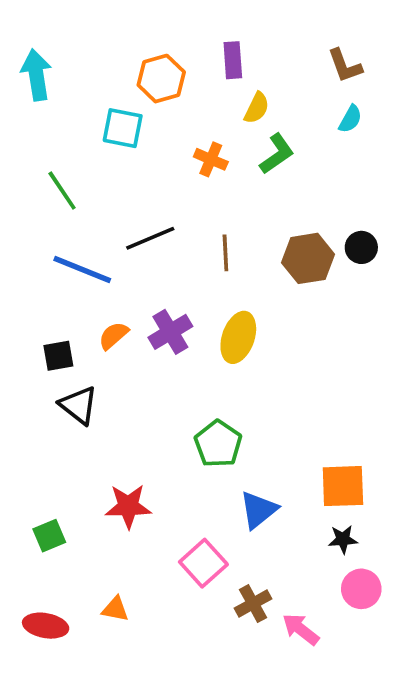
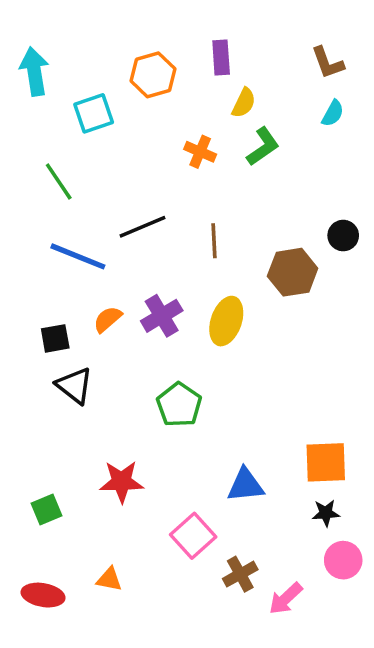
cyan square: (123, 128) -> (94, 113), moved, turned -30
brown hexagon: (308, 258) -> (293, 272), moved
green pentagon: (218, 444) -> (179, 405), moved
blue triangle: (258, 510) -> (245, 485), turned 33
pink arrow: (301, 629) -> (286, 599), turned -81

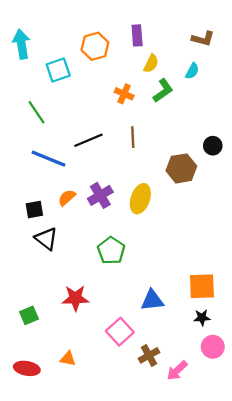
brown L-shape: (327, 63) -> (203, 39), turned -55
cyan semicircle: (333, 113) -> (192, 71), moved
brown line: (214, 241) -> (133, 137), moved

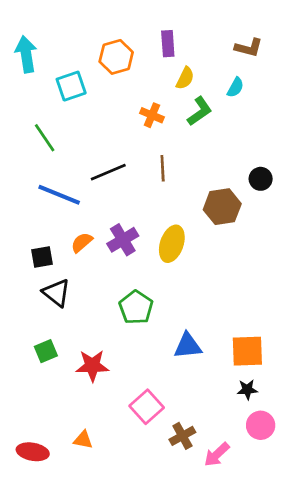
blue triangle: (152, 300) -> (188, 346), moved
green square: (29, 315) -> (46, 351), moved

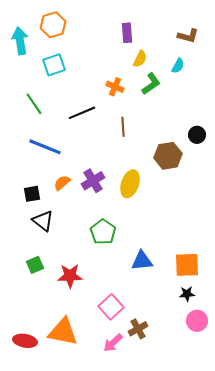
orange hexagon: (116, 57) -> (53, 25), moved
black line: (108, 172) -> (82, 113), moved
orange triangle: (83, 440) -> (63, 332), size x2.0
pink arrow: (217, 454) -> (113, 343), moved

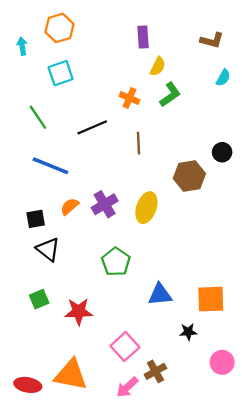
cyan arrow: (20, 41) -> (22, 46), size x0.6
cyan semicircle: (178, 66) -> (223, 78), moved
black star: (187, 294) -> (188, 332), moved

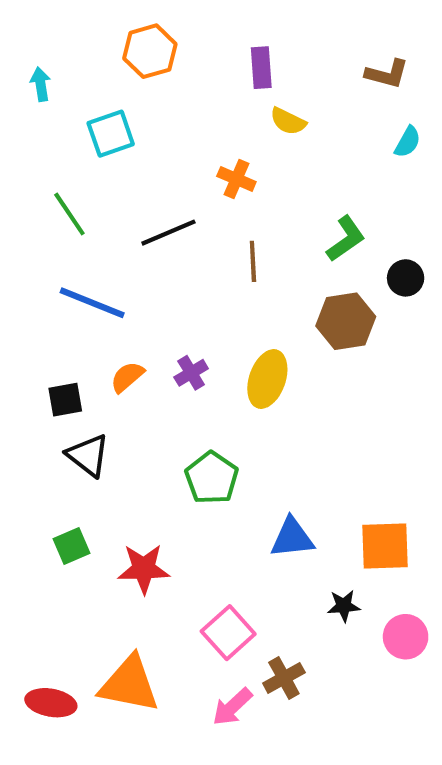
orange hexagon: (59, 28) -> (150, 51), moved
yellow semicircle: (158, 66) -> (288, 121), turned 90
green L-shape: (170, 95) -> (346, 239), moved
purple cross: (105, 204) -> (191, 373), size x0.7
pink circle: (222, 362) -> (406, 637), moved

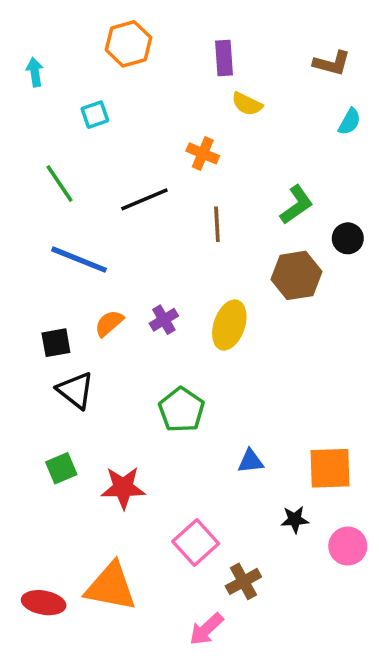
cyan square: (111, 134) -> (95, 115), size x0.7
blue triangle: (292, 538) -> (251, 461), size x0.7
pink arrow: (232, 707) -> (206, 629), moved

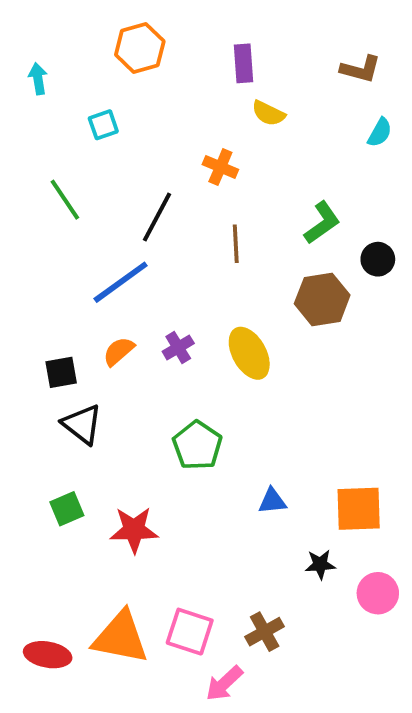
black line: (144, 199) -> (157, 217), turned -39
blue line: (79, 260) -> (121, 282), moved, turned -58
yellow ellipse: (229, 325) -> (249, 353), turned -48
pink square: (196, 543) -> (190, 632), moved, turned -30

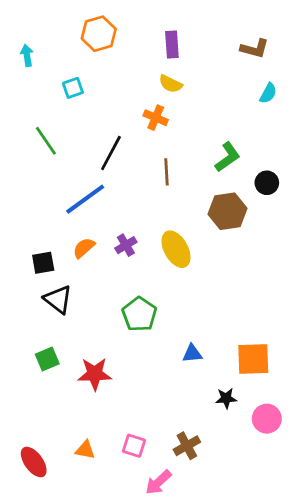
yellow semicircle: (268, 113) -> (171, 84), moved
pink square: (190, 632) -> (134, 446), size x0.7
orange triangle: (121, 637) -> (85, 450), size x0.5
red ellipse: (48, 655) -> (34, 462), turned 44

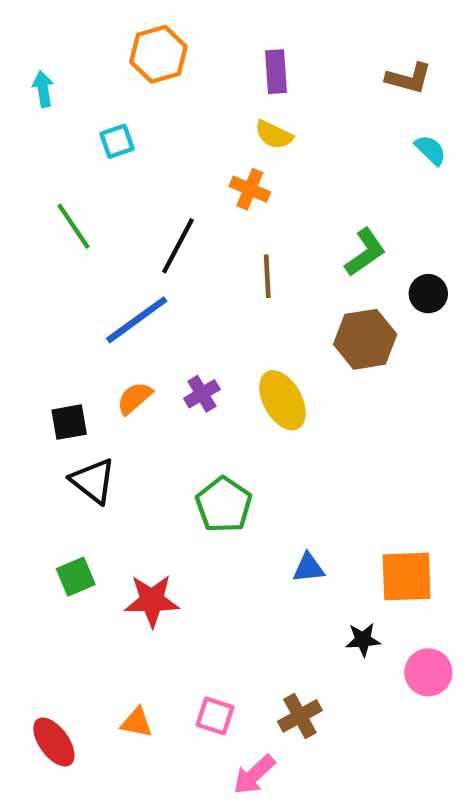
cyan semicircle: (268, 93) -> (430, 150), turned -75

